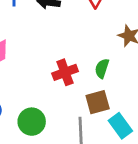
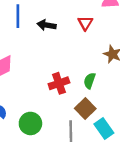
brown square: (98, 102) -> (85, 109), turned -30

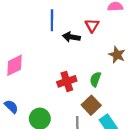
blue line: (18, 16) -> (52, 20), moved
black arrow: (47, 25) -> (71, 37), moved

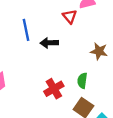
red triangle: (92, 25) -> (70, 16), moved

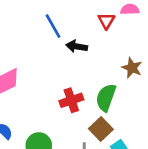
blue line: (26, 30) -> (53, 26), turned -30
green semicircle: (82, 81) -> (106, 98), size x1.5

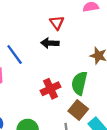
red triangle: (106, 21) -> (57, 23), moved
blue line: (53, 26) -> (15, 55), moved

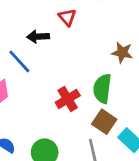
black arrow: (50, 43) -> (38, 37), moved

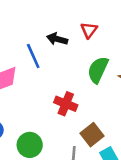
green semicircle: (102, 89) -> (98, 70), moved
red cross: (68, 99) -> (66, 104), turned 35

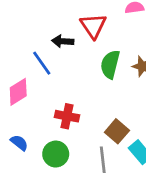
red triangle: (89, 30) -> (93, 26), size x1.5
red cross: (66, 104) -> (67, 116), moved

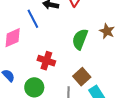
green semicircle: (110, 64) -> (80, 39), moved

